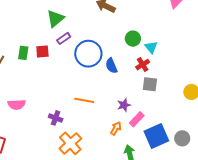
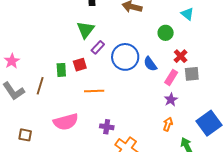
cyan triangle: (151, 47) -> (187, 14), moved
orange line: (84, 100) -> (94, 91), moved
pink semicircle: (17, 104) -> (66, 122), size x1.4
pink rectangle: (137, 119) -> (171, 77), moved

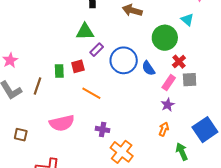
green triangle: (86, 30) -> (85, 32), turned 48
green circle: (166, 33) -> (165, 38), size x1.6
orange line: (94, 91) -> (91, 93), turned 30

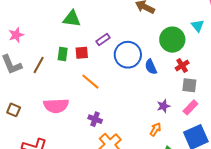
green triangle: (85, 32) -> (72, 19), moved
pink rectangle: (169, 83) -> (190, 107), moved

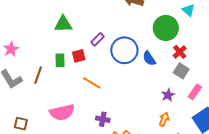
gray square: (189, 85) -> (181, 71), moved, turned 35

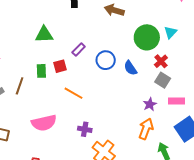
cyan triangle: (188, 10) -> (170, 32), moved, turned 32
blue circle: (124, 50) -> (106, 60), size x0.7
pink rectangle: (195, 92) -> (177, 101), turned 56
orange arrow: (164, 119) -> (146, 129), size x1.5

